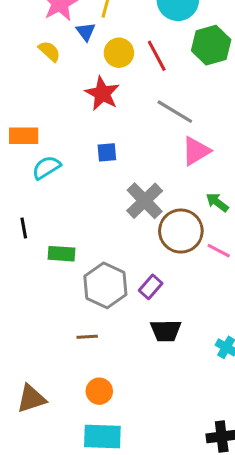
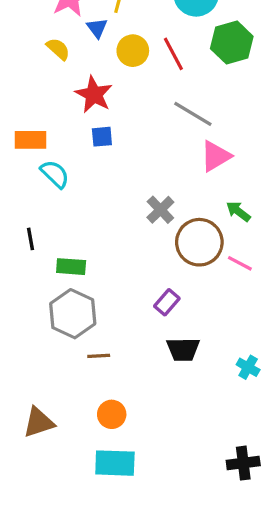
red star: (102, 94) -> (94, 94), moved
blue square: (107, 152) -> (102, 137), moved
cyan semicircle: (46, 168) -> (55, 174), turned 76
gray cross: (145, 201) -> (160, 210), size x0.7
gray hexagon: (105, 285) -> (73, 314), moved

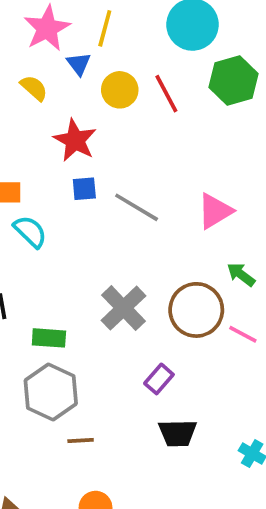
gray line: (193, 114) -> (137, 207), moved
gray cross: (160, 210) -> (123, 308), moved, size x1.4

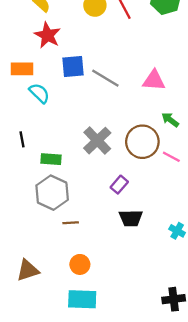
red star: (75, 140) -> (47, 35), moved
blue square: (84, 189) -> (73, 66), size x1.5
pink triangle: (215, 211) -> (154, 80), turned 35

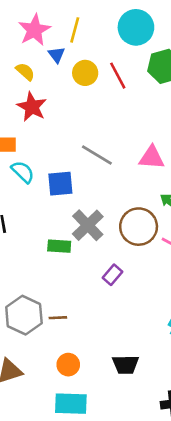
blue square: (73, 66) -> (60, 184), moved
green rectangle: (51, 159) -> (59, 246), moved
gray hexagon: (52, 193) -> (24, 315), moved
black trapezoid: (131, 218) -> (126, 365), moved

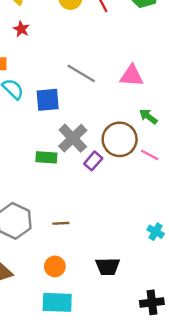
red star: (32, 107) -> (21, 29), size x0.6
purple rectangle: (113, 275) -> (93, 161), moved
brown line: (58, 318) -> (61, 223), moved

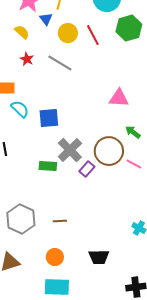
gray line: (81, 73) -> (60, 63), moved

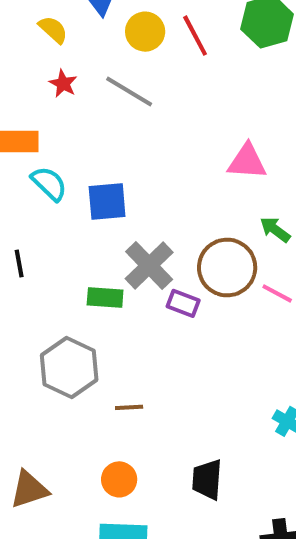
purple rectangle: (87, 169) -> (183, 303), turned 70
gray hexagon: (21, 219) -> (69, 367), moved
black trapezoid: (99, 257) -> (207, 479), turned 95

